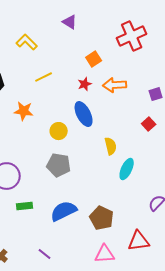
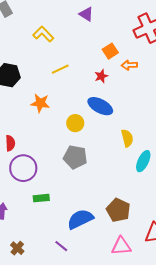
orange arrow: (115, 85) -> (129, 65), moved, size x0.7
blue ellipse: (84, 114) -> (100, 106), turned -35
blue semicircle: (64, 211) -> (80, 219), moved

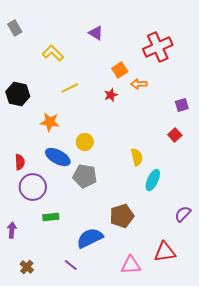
blue ellipse: (100, 106) -> (58, 157), moved
brown pentagon: (118, 210) -> (122, 216), moved, turned 30

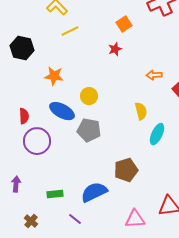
orange arrow: (139, 84) -> (154, 75), moved
yellow line: (70, 88) -> (70, 31), moved
green rectangle: (51, 217) -> (55, 194), moved

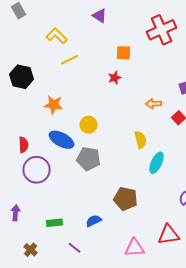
orange square: (124, 24) -> (124, 53), turned 35
brown pentagon: (126, 170) -> (126, 199), turned 30
blue semicircle: (94, 192) -> (94, 221), size x0.6

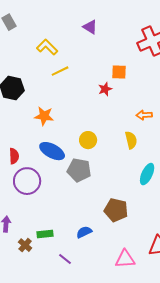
orange square: (124, 53) -> (119, 72), moved
yellow circle: (89, 125) -> (88, 140), moved
yellow semicircle: (141, 140) -> (131, 140), moved
brown cross: (31, 250) -> (25, 245), moved

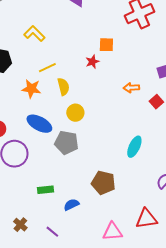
yellow L-shape: (47, 47) -> (34, 34), moved
yellow line: (60, 71) -> (47, 68), moved
yellow semicircle: (131, 140) -> (63, 87), moved
green rectangle: (45, 234) -> (45, 190), moved
brown cross: (25, 245) -> (20, 225), moved

